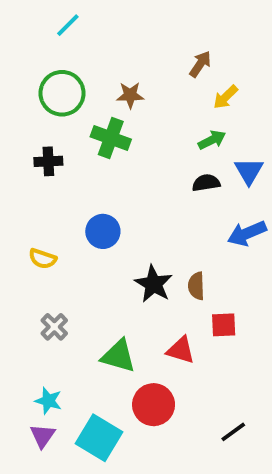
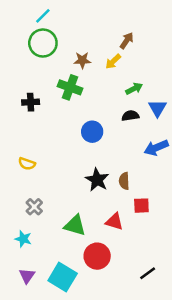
green circle: (62, 93) -> (43, 43), moved
yellow arrow: (226, 97) -> (113, 61), moved
blue circle: (103, 231) -> (92, 132), moved
cyan star: (48, 401) -> (23, 239), moved

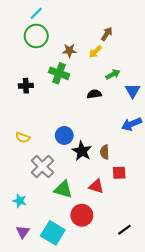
black semicircle: (130, 116) -> (94, 94), moved
blue circle: (92, 132) -> (64, 135), moved
gray cross: (34, 207) -> (42, 167), moved, size x1.6

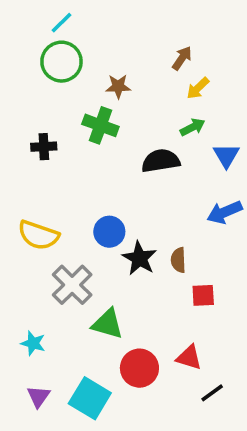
yellow arrow: (95, 52) -> (198, 88), moved
black semicircle: (94, 94) -> (161, 161), size x1.5
yellow semicircle: (23, 138) -> (38, 235), size x1.6
red triangle: (96, 186) -> (189, 357), moved

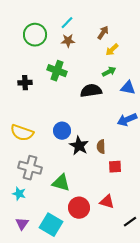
cyan line: (61, 23) -> (67, 23), moved
brown star: (118, 86) -> (68, 41), moved
blue triangle: (226, 155) -> (128, 88), turned -49
gray cross: (72, 285) -> (30, 168), moved, turned -30
black line: (212, 393) -> (130, 222), moved

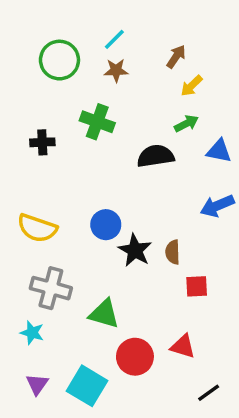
black line: (130, 222) -> (209, 393), moved

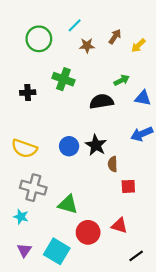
brown star: (116, 70) -> (87, 46), moved
yellow arrow: (192, 86) -> (138, 46), moved
black star: (135, 250) -> (96, 145), moved

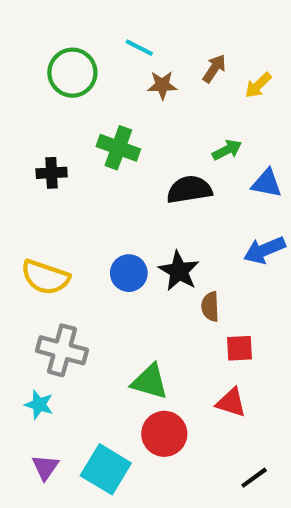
cyan line: (75, 25) -> (139, 48), turned 72
green triangle: (68, 204) -> (150, 382), moved
red triangle: (119, 226) -> (231, 403), moved

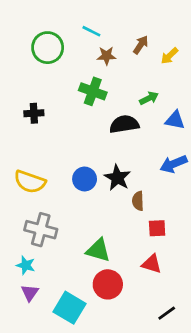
green cross: (118, 148) -> (93, 91), moved
purple triangle: (45, 467) -> (30, 293), moved

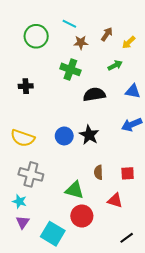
green arrow: (149, 98) -> (115, 65), moved
brown semicircle: (138, 201) -> (98, 172), moved
red square: (157, 228) -> (128, 173), moved

